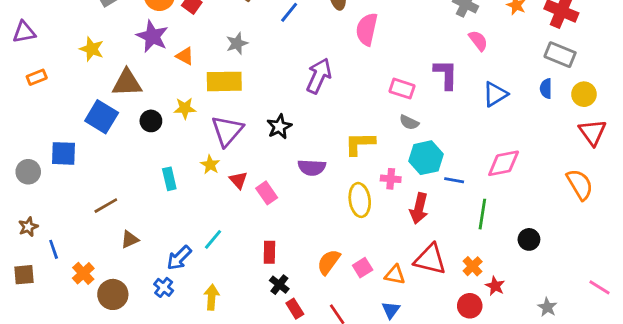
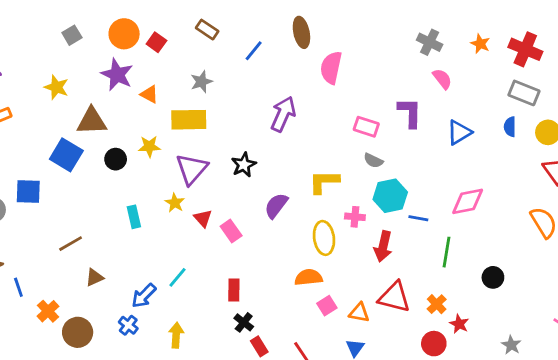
purple semicircle: (312, 168) -> (276, 206), turned 124
orange semicircle: (329, 262) -> (308, 277), moved, turned 48

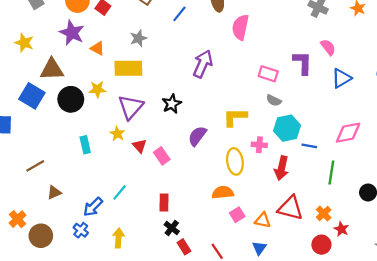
pink semicircle: (442, 79) -> (328, 47), moved
black circle: (116, 159) -> (71, 99), size x1.5

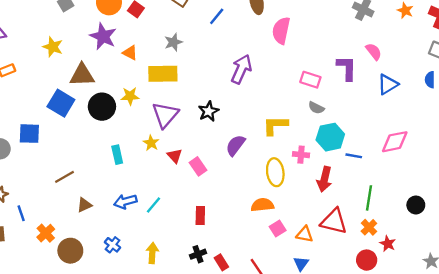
green line: (331, 173) -> (369, 198), moved
blue arrow: (93, 207) -> (125, 201), moved, turned 30
black cross: (172, 228) -> (198, 254), moved, turned 32

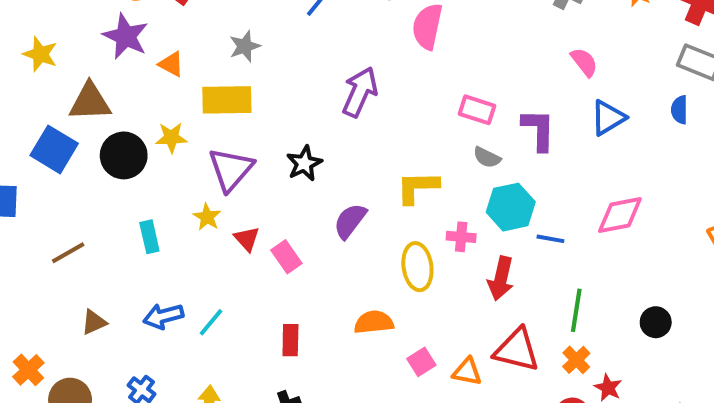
purple L-shape: (347, 68) -> (539, 130), moved
brown line: (64, 177) -> (68, 253), moved
orange semicircle: (262, 205) -> (374, 322), moved

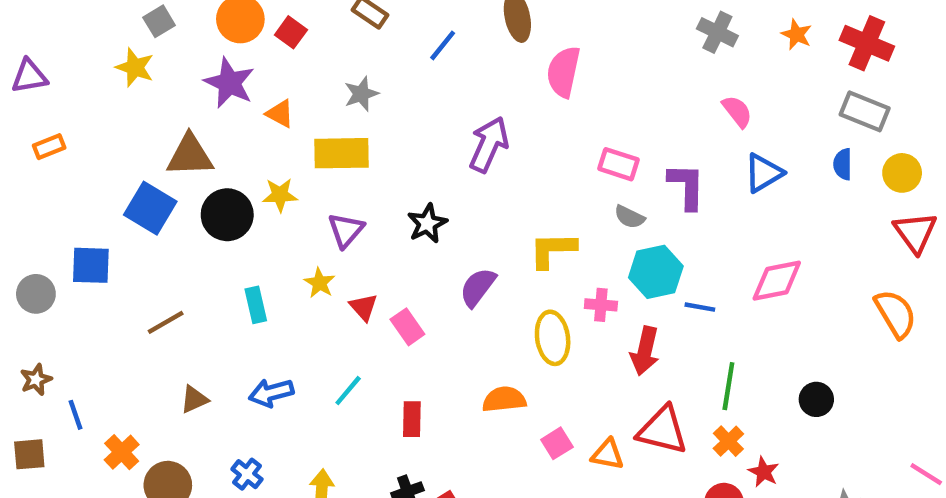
yellow star: (40, 54) -> (135, 67), moved
purple triangle: (231, 169) -> (346, 230), size x0.7
cyan line: (211, 322) -> (348, 391), moved

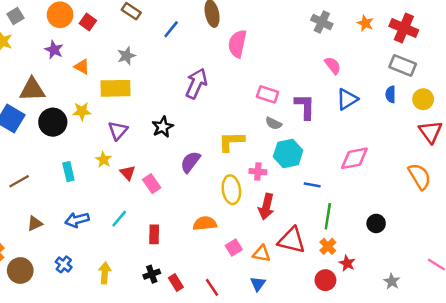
purple star: (229, 83) -> (54, 50), size x0.7
blue line: (700, 307) -> (312, 185), moved
red arrow: (645, 351) -> (266, 207), moved

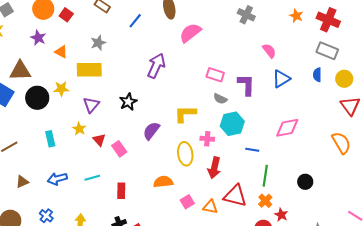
gray cross: (322, 22) -> (246, 15), moved
pink semicircle: (237, 44) -> (190, 33), turned 40
cyan line: (119, 219) -> (92, 178), turned 35

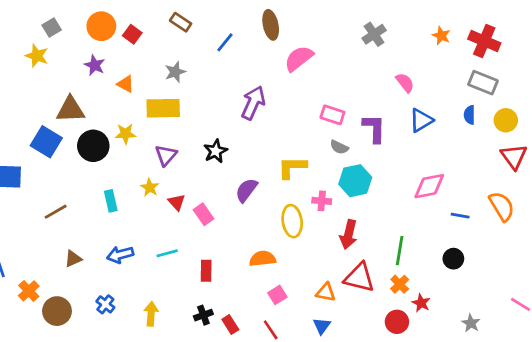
gray cross: (246, 15) -> (374, 34), turned 30
blue line: (252, 150) -> (460, 216), moved
red arrow: (214, 168) -> (349, 234), moved
pink square: (187, 202) -> (277, 295), moved

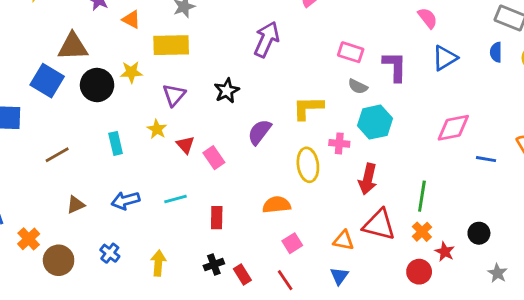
black circle: (453, 259) -> (479, 233), moved

